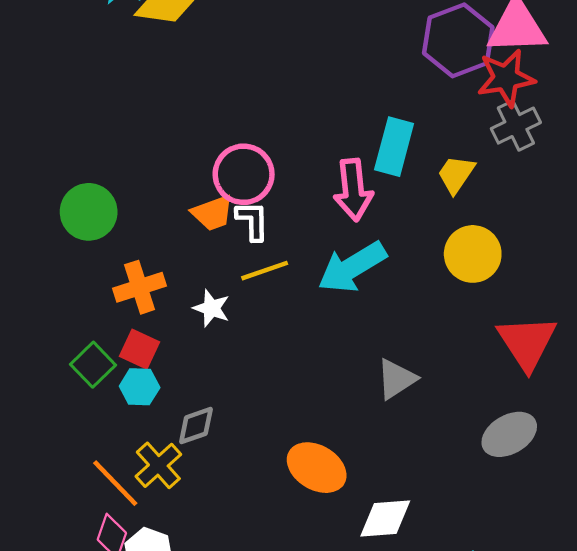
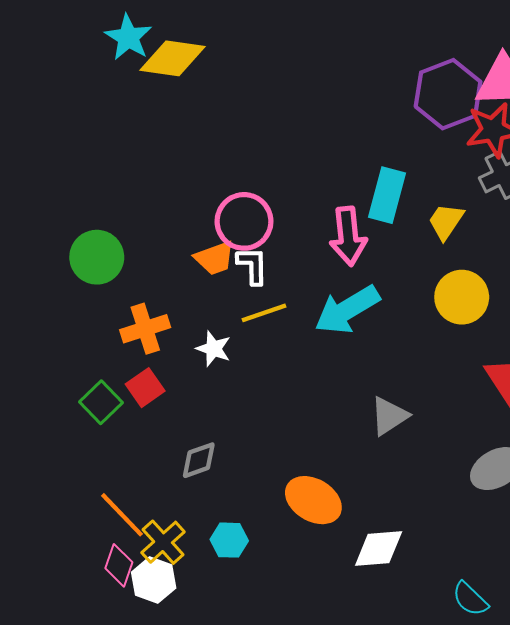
red square: (140, 349) -> (145, 388), turned 30
cyan hexagon: (140, 387) -> (229, 540), moved
yellow cross: (158, 465) -> (163, 542), moved

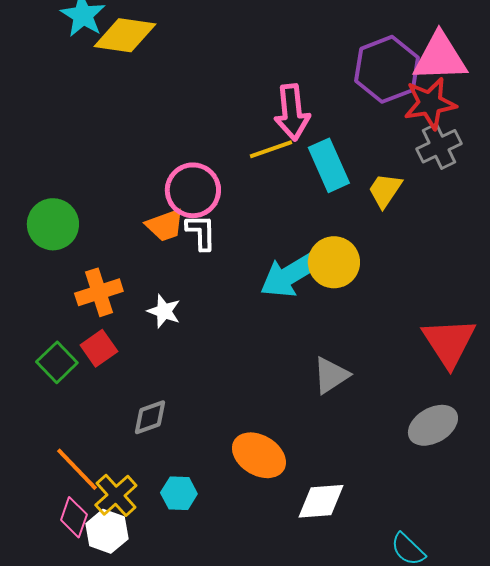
cyan rectangle: (387, 195) -> (329, 165), turned -39
pink arrow: (348, 236) -> (292, 112), moved
yellow circle: (462, 297) -> (334, 262), moved
yellow line: (264, 313) -> (271, 149), moved

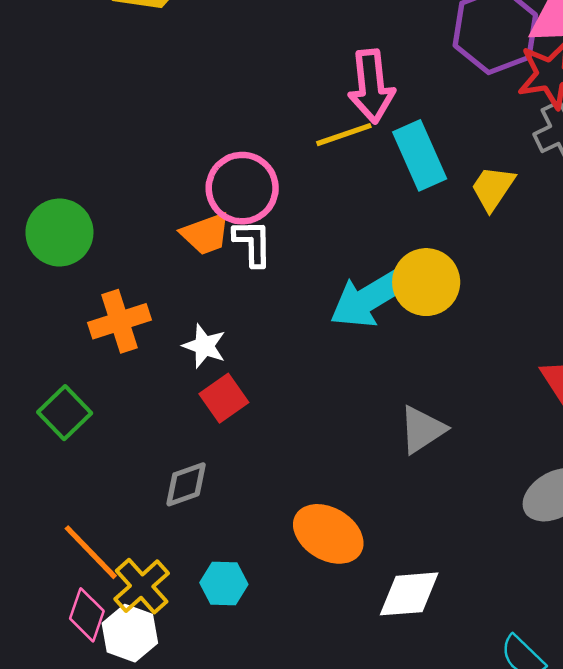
red square: (99, 348) -> (224, 398), moved

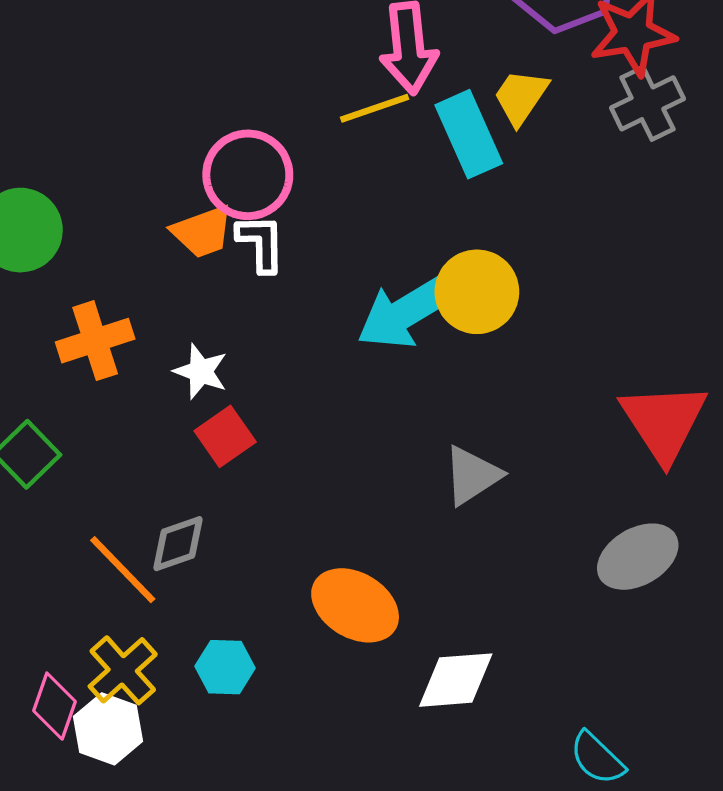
yellow trapezoid: (493, 188) -> (521, 97), moved
orange line: (91, 552) -> (123, 570), moved

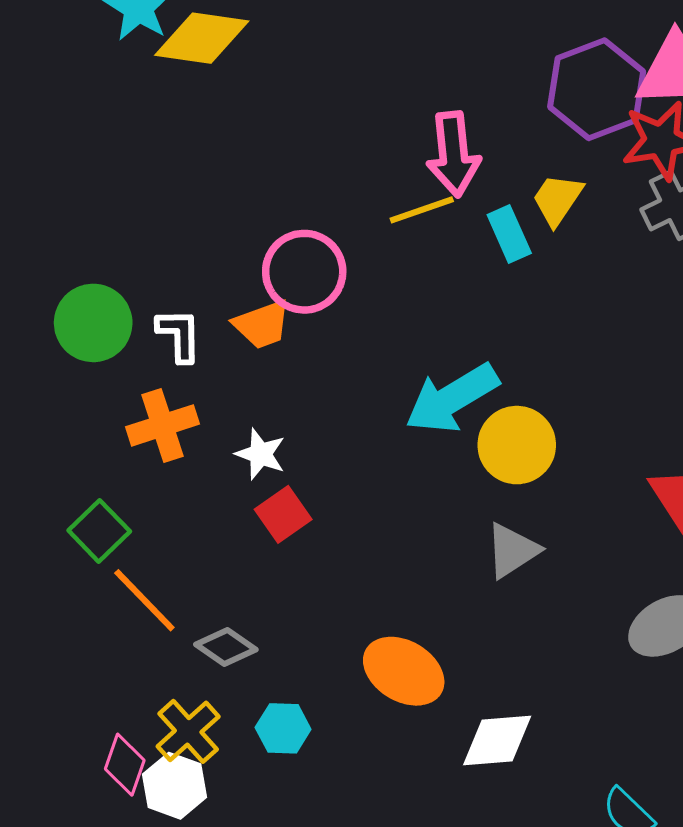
cyan rectangle: (469, 134) -> (509, 234), size x0.7
white L-shape: (261, 243) -> (179, 335), moved
yellow circle: (477, 292) -> (517, 445), moved
gray diamond: (178, 544) -> (226, 647), moved, turned 54
orange line: (123, 570) -> (144, 600), moved

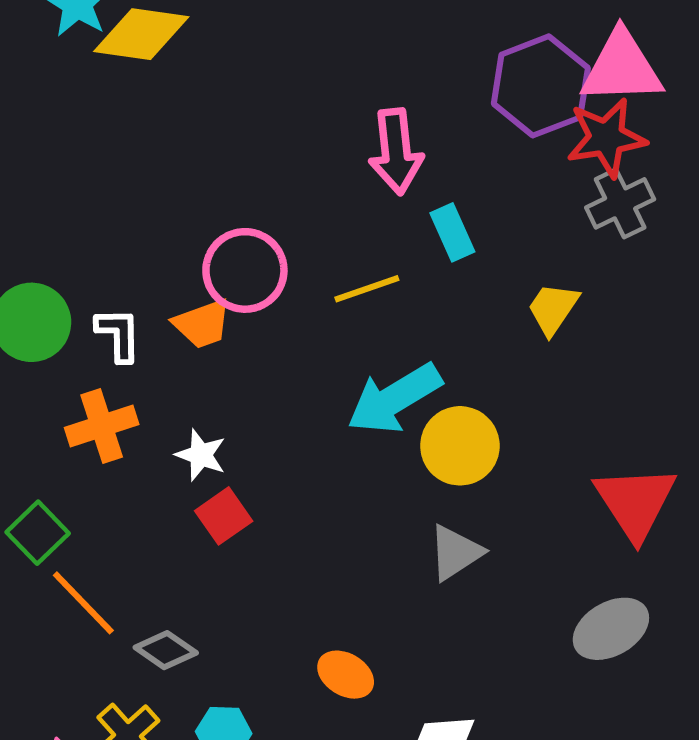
yellow trapezoid: (557, 199) -> (553, 309), moved
yellow line: (422, 210) -> (367, 289), moved
orange ellipse: (404, 671) -> (346, 675), size x0.7

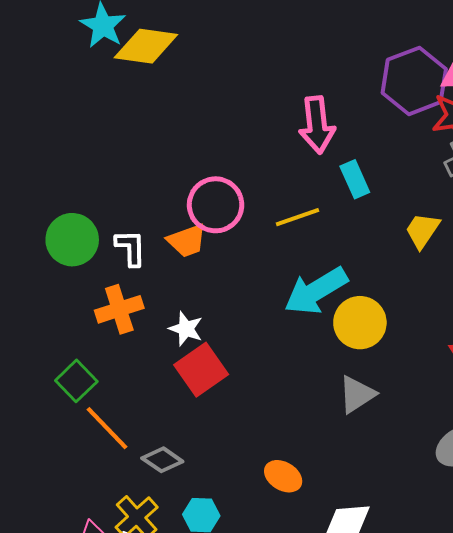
red square: (224, 516) -> (201, 370), size x1.4

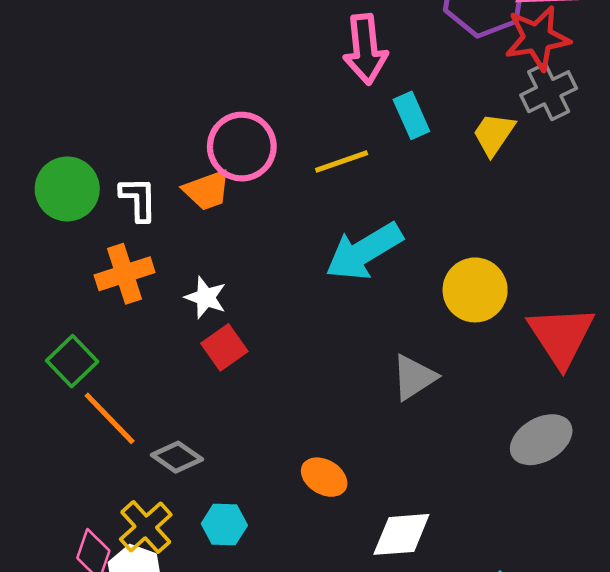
yellow trapezoid: (422, 230) -> (494, 134), moved
yellow circle: (360, 323) -> (475, 290), moved
red square: (201, 370) -> (224, 347), size x0.7

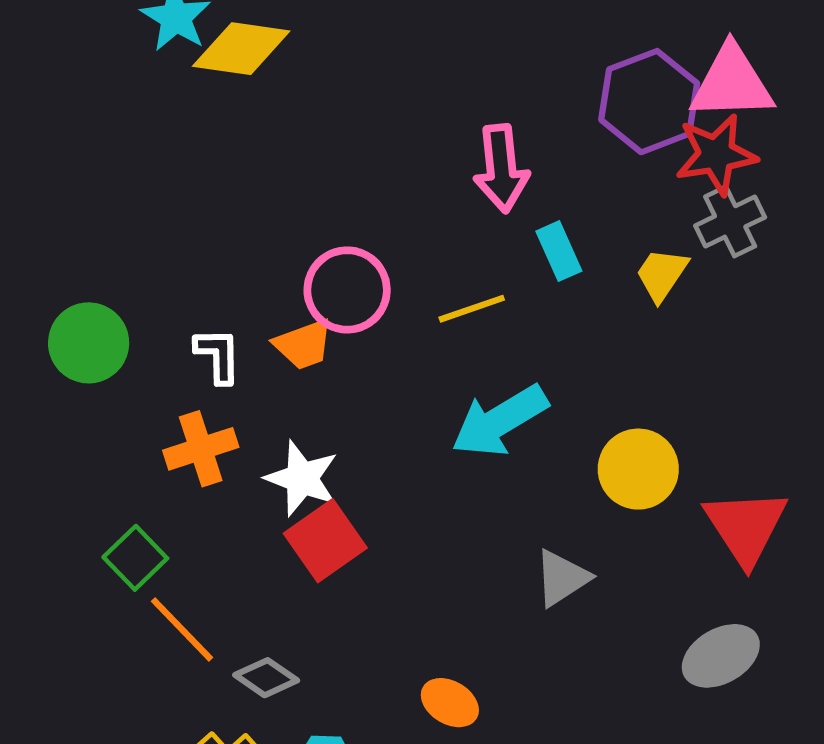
green circle: (67, 189) -> (89, 343), moved
white star: (206, 297) -> (302, 478), size x1.4
red square: (224, 347) -> (325, 541), size x1.4

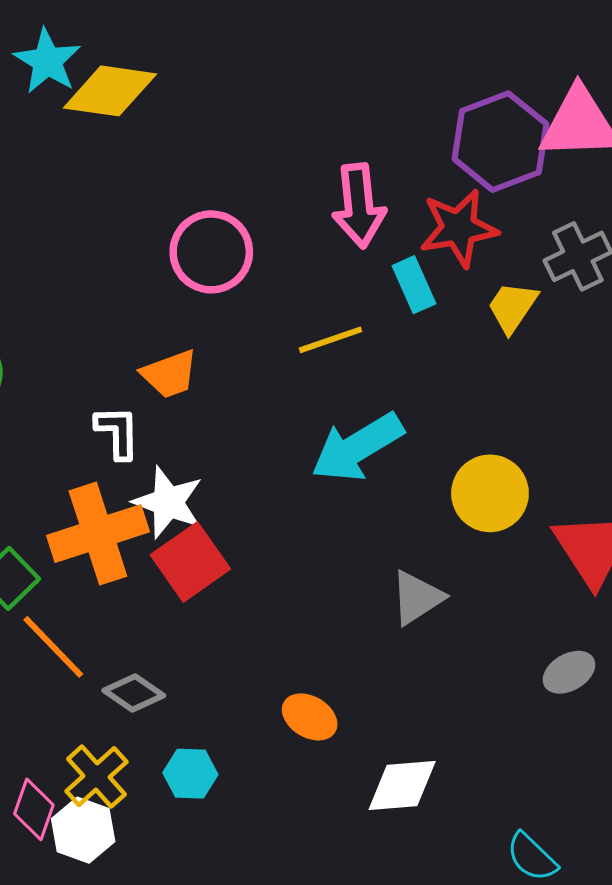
red star: (716, 155) -> (459, 228), moved
pink circle: (347, 290) -> (211, 252), moved
white L-shape: (218, 355) -> (117, 432), moved
orange cross: (201, 449) -> (98, 534), moved, size x1.4
gray ellipse: (721, 656) -> (569, 672), size x0.7

